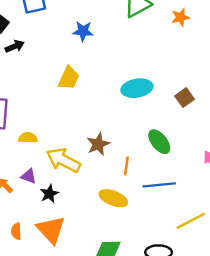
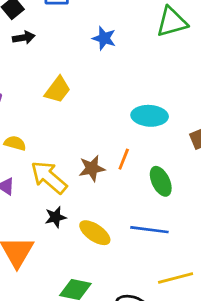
yellow trapezoid: (69, 78) -> (58, 90), moved
orange line: (126, 166) -> (124, 159), moved
black star: (49, 194) -> (55, 217), moved

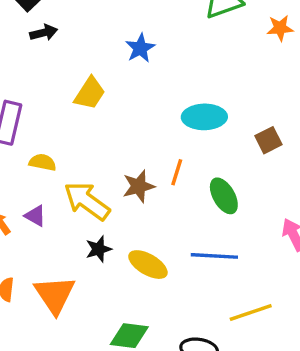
blue star: (104, 38) -> (140, 48), moved, turned 30

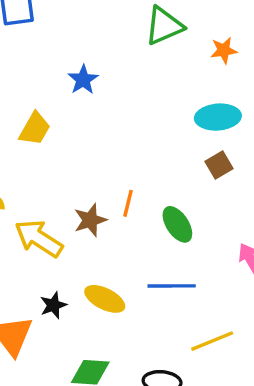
cyan ellipse: (204, 117) -> (218, 117), moved
black star: (99, 249) -> (53, 305), moved

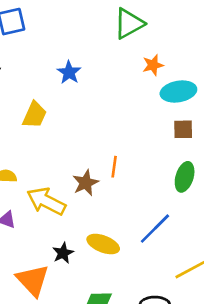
orange star: (224, 50) -> (153, 65), moved
brown square: (219, 165) -> (183, 129), turned 35
green ellipse: (177, 224) -> (185, 177), moved, turned 56
blue line: (172, 286) -> (155, 229), turned -39

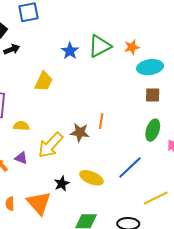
green triangle: (129, 24) -> (100, 46), moved
brown star: (86, 183) -> (80, 132), turned 30
yellow arrow: (46, 201) -> (50, 145), turned -76

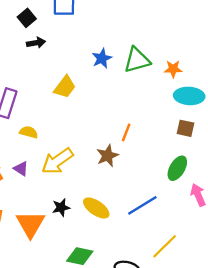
orange line: (101, 121) -> (126, 132), moved
brown star: (80, 132) -> (107, 156), moved, turned 30
yellow line: (156, 198) -> (165, 246), turned -30

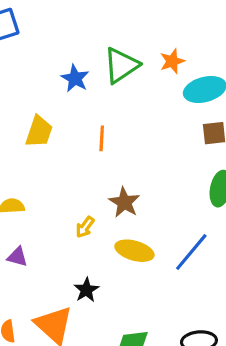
orange line: (126, 132) -> (102, 138), moved
yellow arrow: (57, 161) -> (85, 227), moved, size x0.5
yellow ellipse: (96, 208) -> (134, 251), moved

